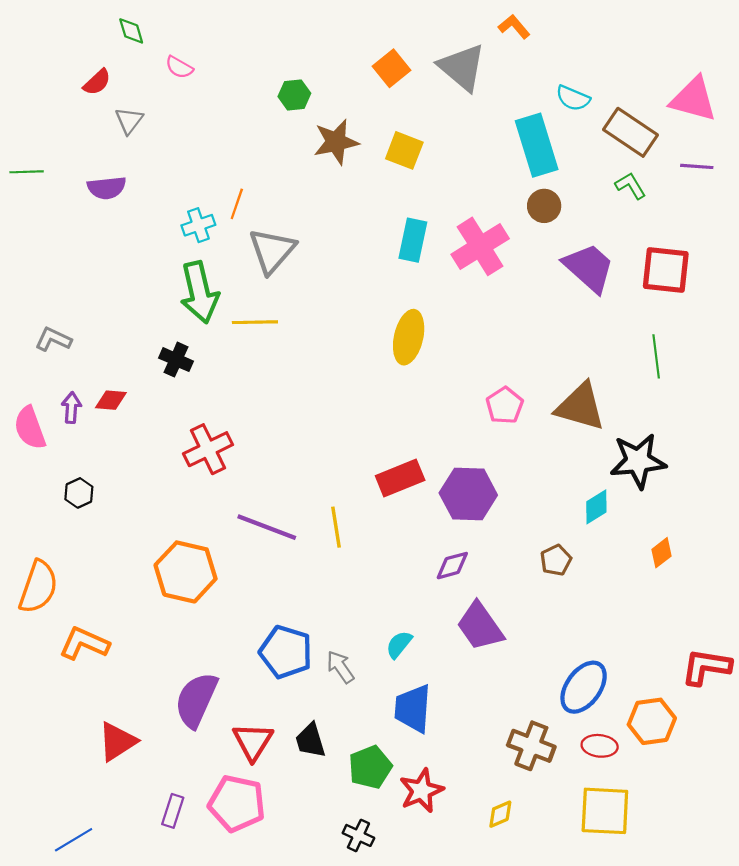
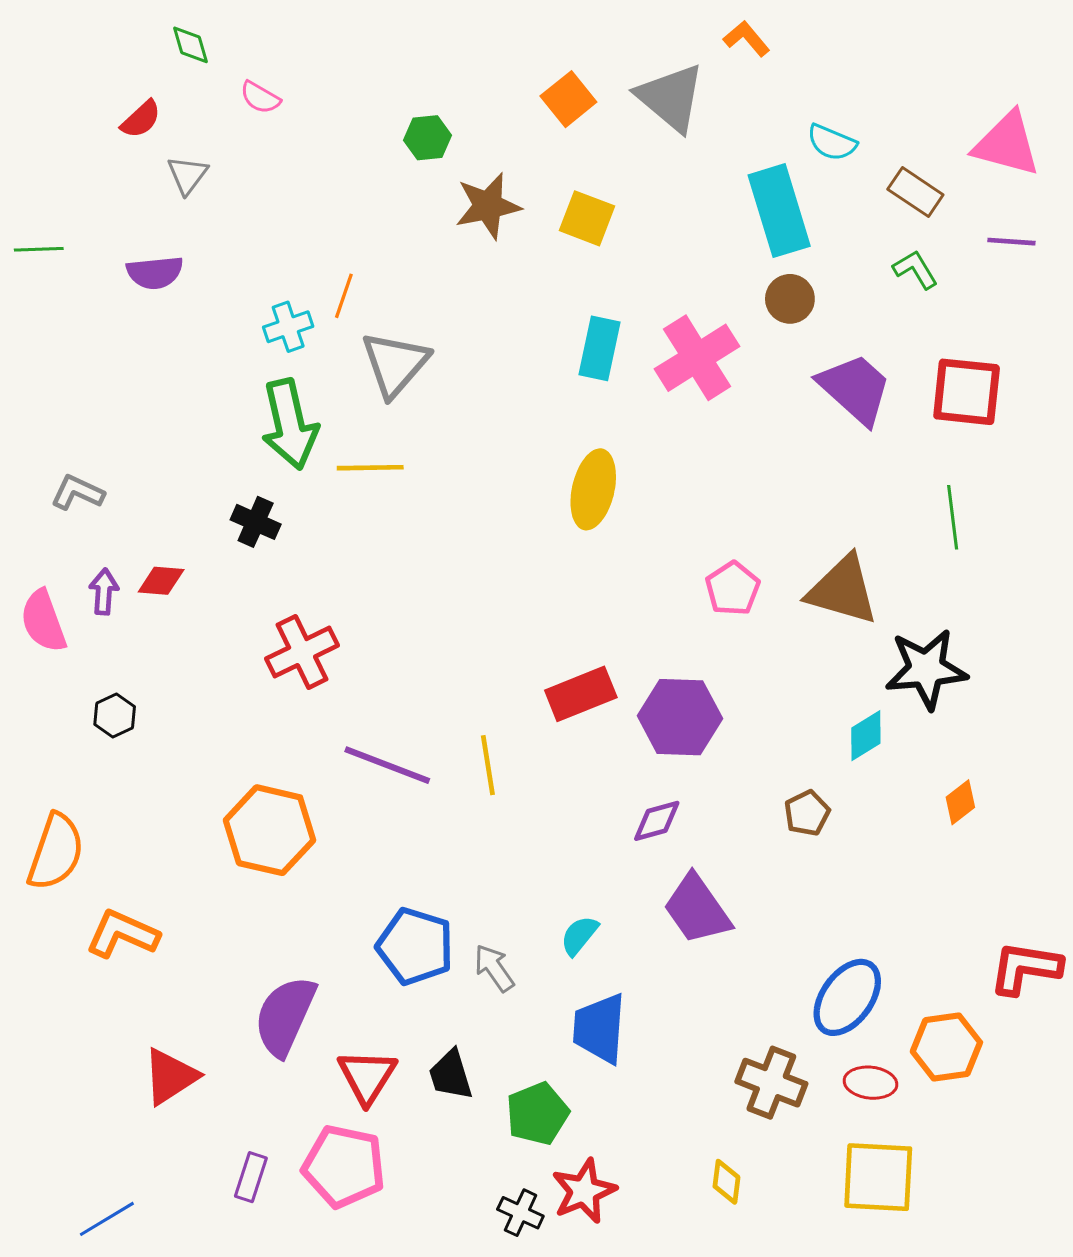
brown rectangle: (631, 132) -> (915, 192), size x0.7
red star: (421, 791) -> (584, 1191), moved
yellow diamond: (500, 814) -> (726, 1182), turned -60

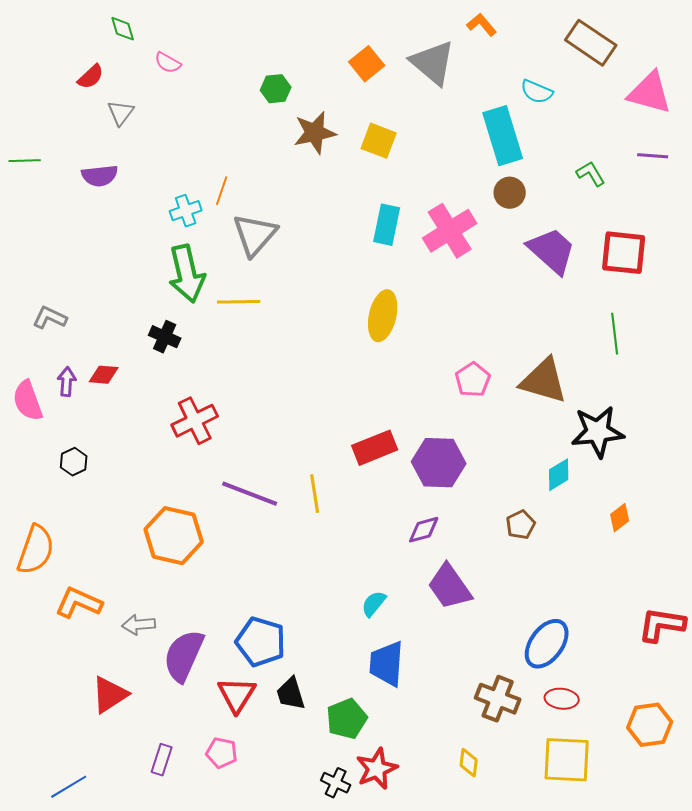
brown rectangle: (915, 192) -> (591, 43), moved, size x1.4
blue pentagon: (415, 946) -> (261, 642), moved
gray arrow: (494, 968) -> (139, 625), moved, turned -60
orange hexagon: (946, 1047) -> (650, 725), moved
pink pentagon: (344, 1166) -> (222, 753), size x0.6

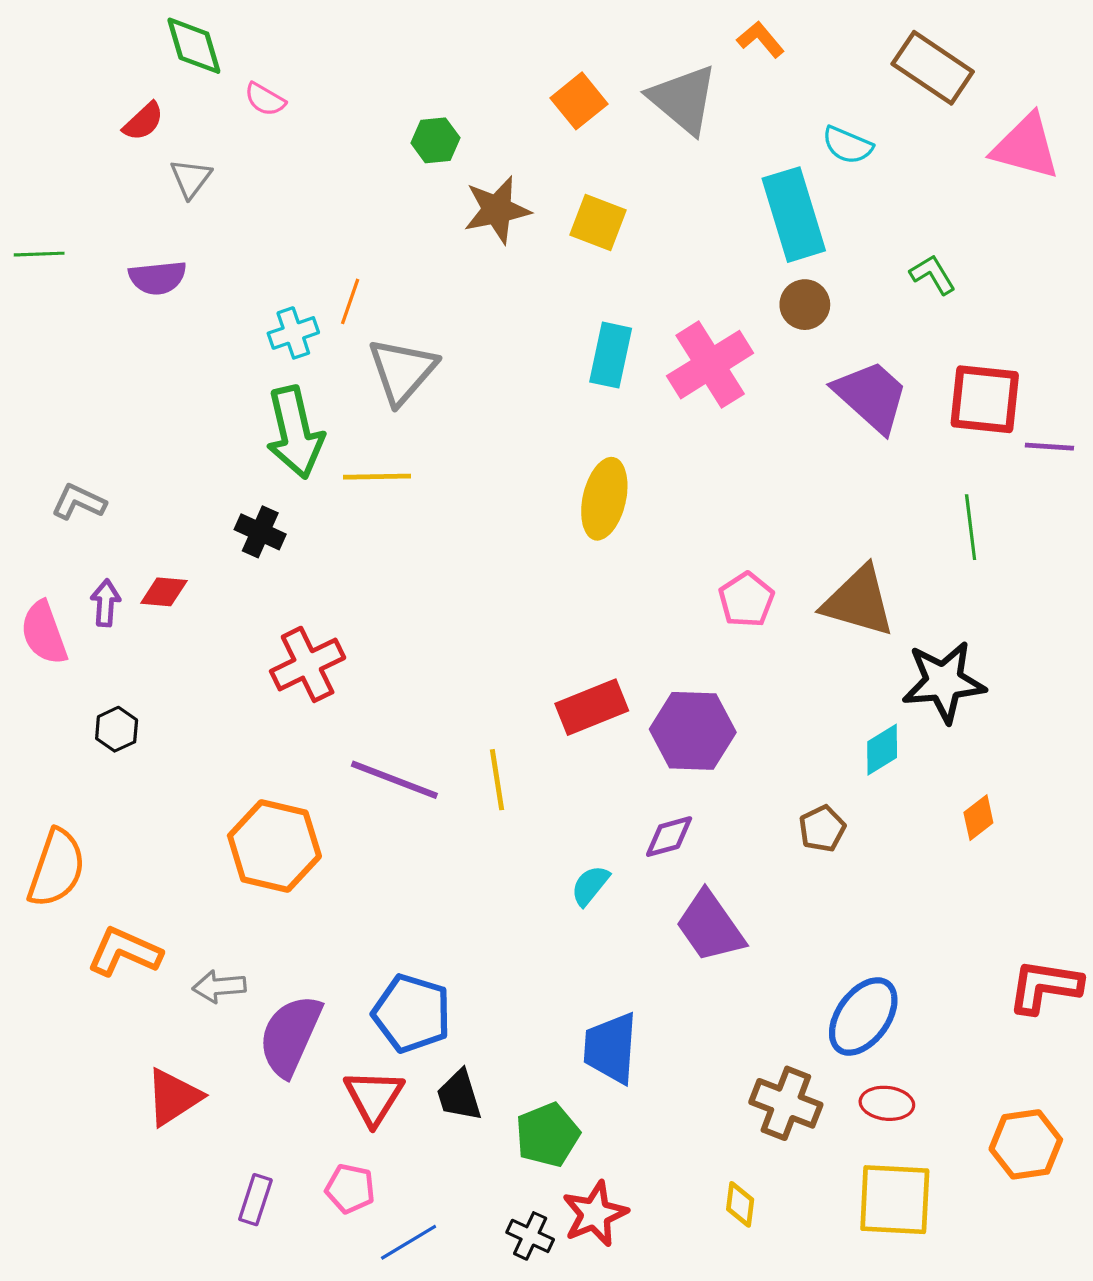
green diamond: (123, 29) -> (194, 46), size x1.5
purple line: (653, 156) -> (1049, 447), moved
cyan semicircle: (374, 604) -> (590, 885), moved
blue line: (69, 787) -> (409, 1242), moved

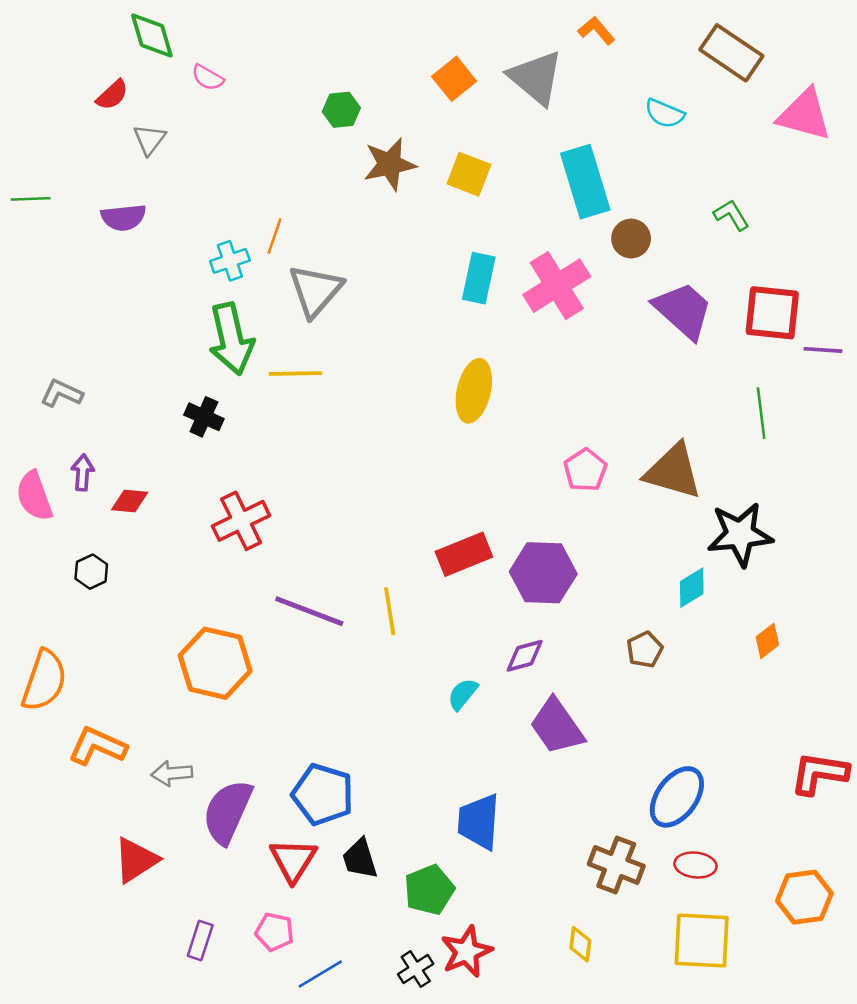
cyan rectangle: (794, 215) -> (585, 182), moved
red diamond: (164, 592) -> (130, 501), moved
black cross: (530, 1236) -> (416, 969), turned 32

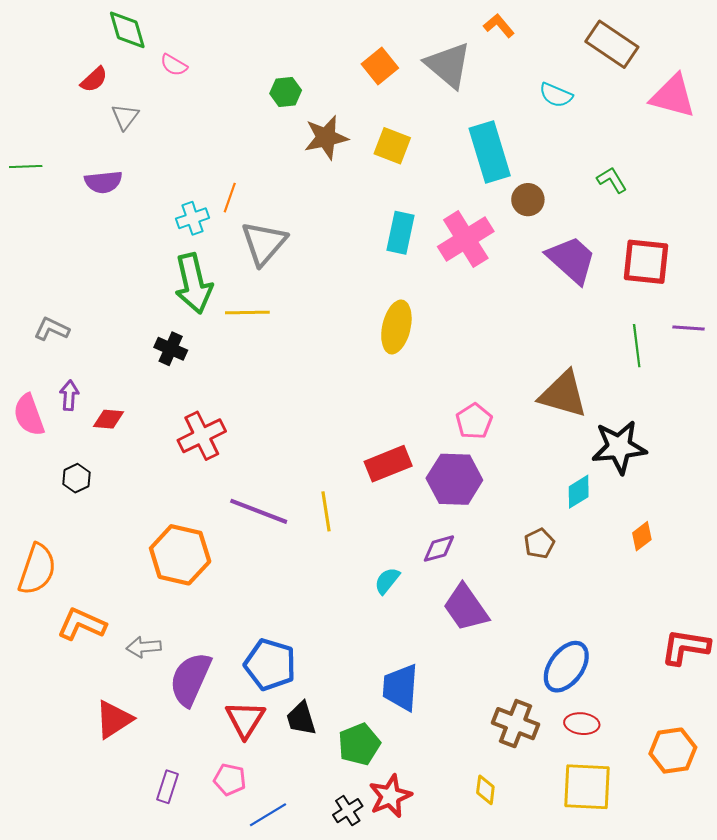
purple line: (823, 350) -> (688, 328), moved
pink pentagon: (585, 470) -> (474, 421), moved

